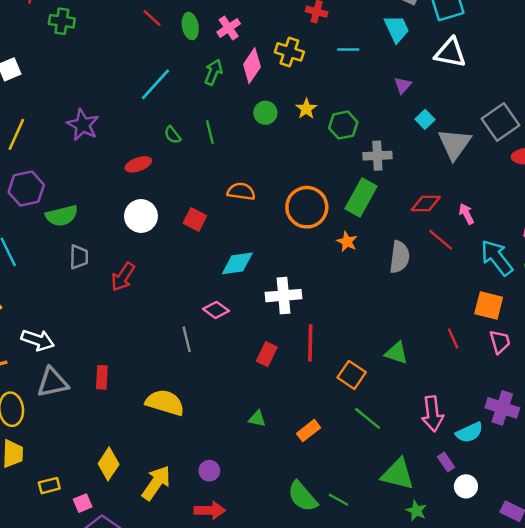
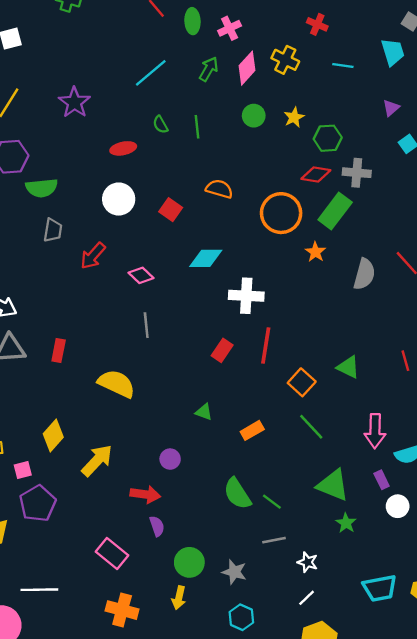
red diamond: (426, 203) -> (316, 175), moved
pink diamond: (216, 310) -> (141, 275), moved
purple circle: (209, 471) -> (170, 459), moved

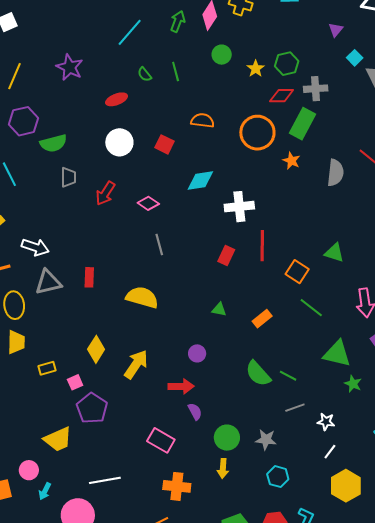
yellow star: (294, 117) -> (256, 69), moved

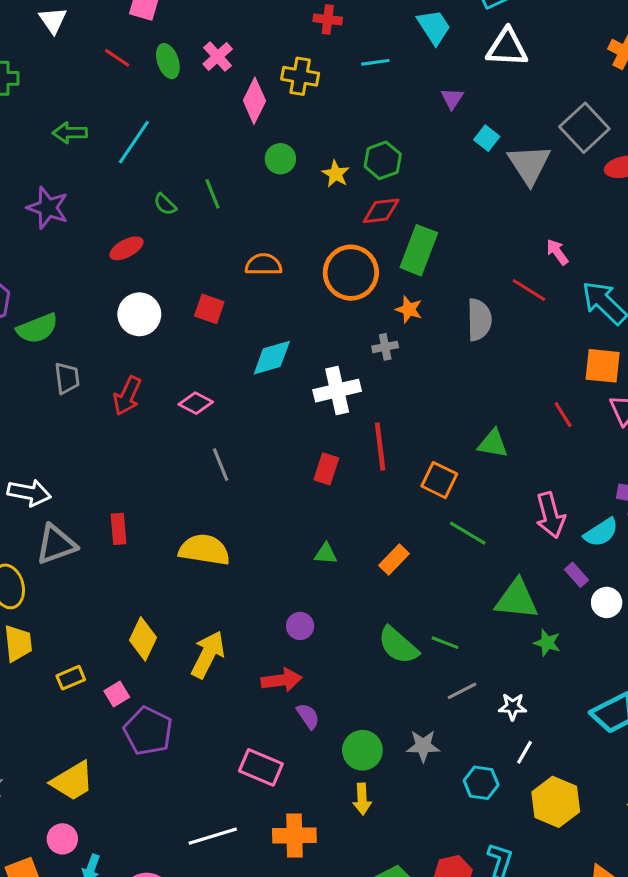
green arrow: (178, 21) -> (70, 133), moved, turned -105
gray cross: (316, 89) -> (385, 347), moved, size x0.7
yellow trapezoid: (58, 439) -> (73, 781), moved
cyan hexagon: (278, 477) -> (481, 783), moved
white line: (105, 480) -> (213, 836), moved

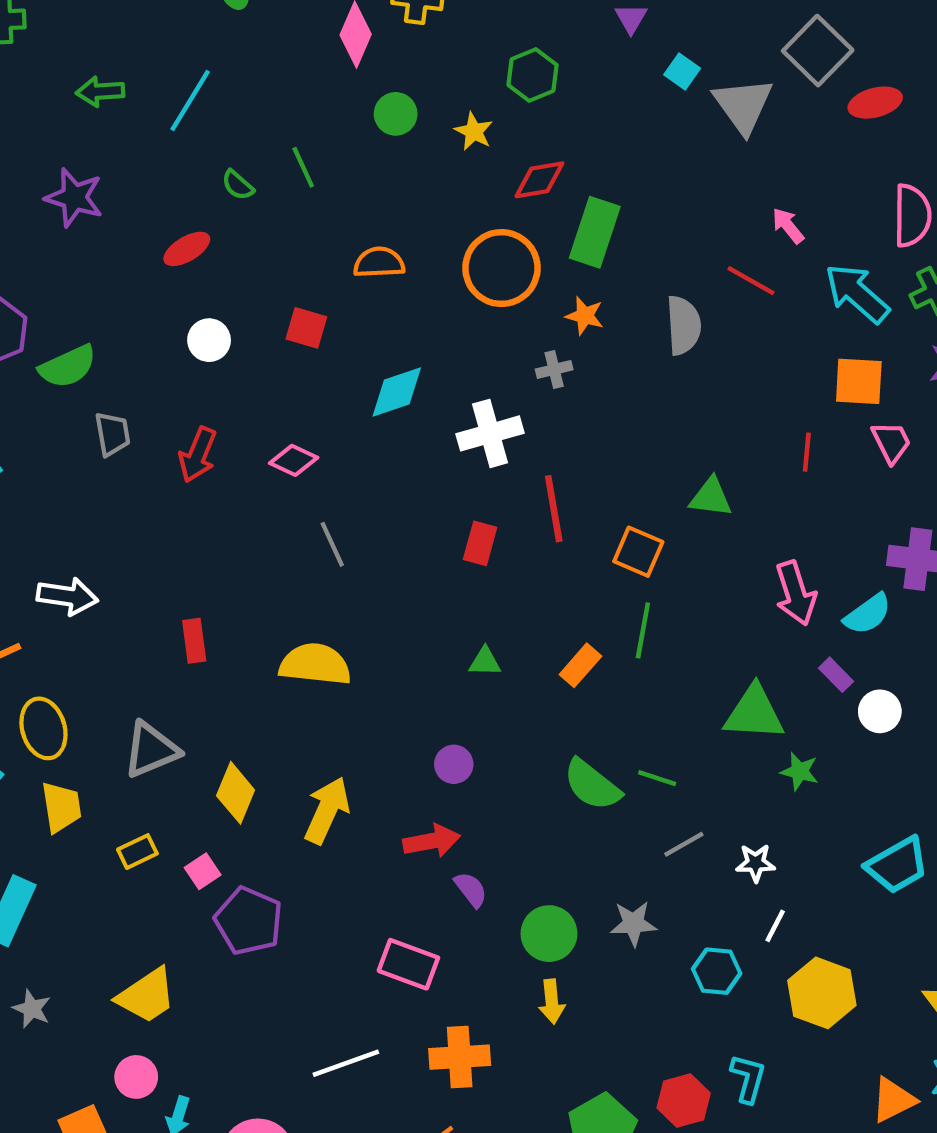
green hexagon: (383, 160) -> (533, 75), moved
white circle: (139, 314) -> (209, 340), size x0.7
red line: (563, 415) -> (807, 452), turned 40
green line: (468, 533) -> (643, 630), moved, turned 72
gray triangle: (56, 544) -> (151, 750), moved

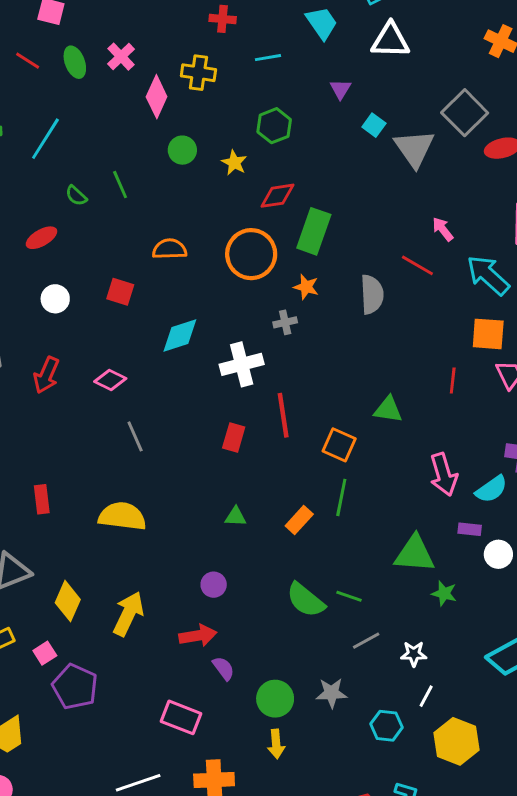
purple rectangle: (836, 675) -> (470, 529), turned -40

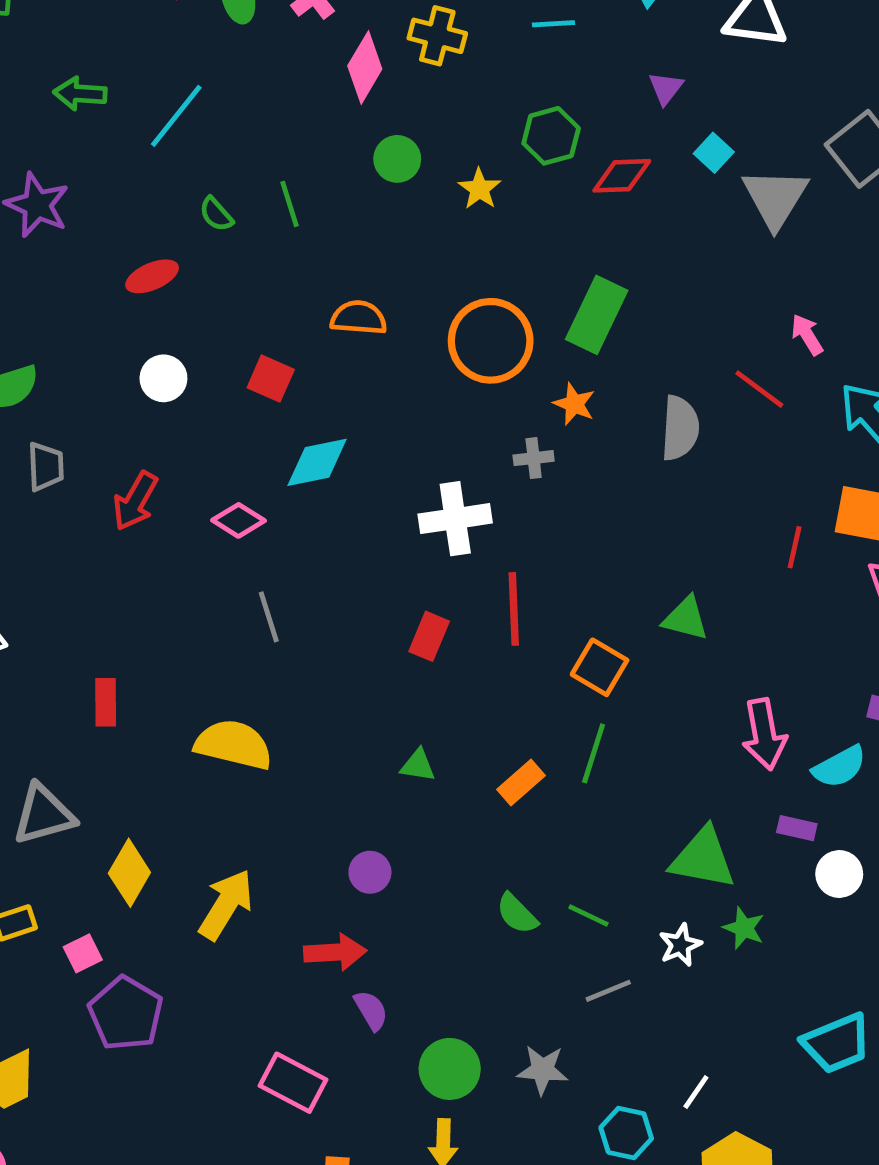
red diamond: (277, 196) -> (622, 176), moved
cyan diamond: (180, 336) -> (317, 462), moved
red line: (453, 381) -> (795, 547), moved
green semicircle: (306, 600) -> (517, 914), size x0.7
white star: (414, 654) -> (680, 945), moved, turned -30

